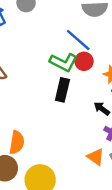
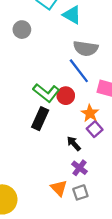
blue line: (78, 40) -> (79, 71), moved

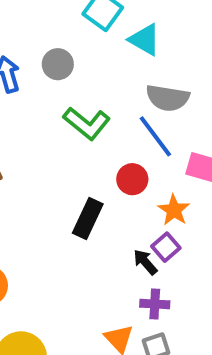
green L-shape: (46, 93) -> (87, 123), moved
purple square: (95, 129) -> (166, 247), moved
purple cross: (79, 168) -> (155, 304), turned -35

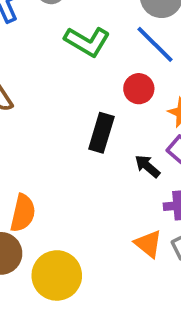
black arrow: (145, 262) -> (147, 166), moved

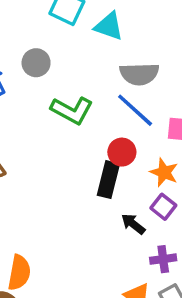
black rectangle: (101, 133) -> (108, 180), moved

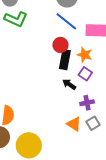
green L-shape: (72, 110) -> (16, 19), moved
black rectangle: (108, 180) -> (65, 60), moved

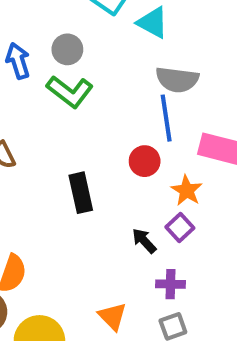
blue line: (66, 21) -> (166, 118), turned 30
black rectangle: (65, 60) -> (81, 193), moved, turned -36
orange triangle: (74, 124) -> (112, 316), moved

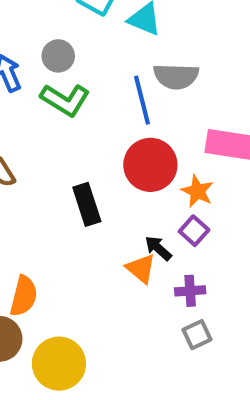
blue line: (166, 118) -> (142, 100), moved
red circle: (145, 161) -> (150, 165), size x1.6
orange triangle: (112, 316) -> (141, 268), moved

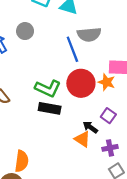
green L-shape: (65, 100) -> (48, 88), moved
orange star: (197, 191) -> (107, 82), moved
black rectangle: (87, 204) -> (50, 108), turned -55

